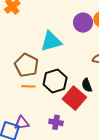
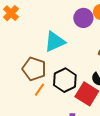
orange line: (28, 86) -> (39, 90), turned -48

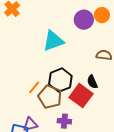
brown pentagon: (34, 69) -> (50, 97), moved

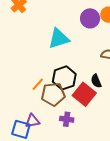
brown pentagon: (50, 97) -> (53, 94), turned -30

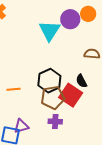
cyan triangle: (59, 39) -> (49, 31), moved, turned -35
orange line: (38, 84) -> (14, 89), moved, turned 48
brown pentagon: (53, 94) -> (53, 98), moved

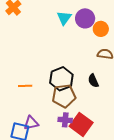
orange circle: (88, 14) -> (101, 29), moved
cyan triangle: (49, 31) -> (64, 18), moved, size x0.7
red square: (71, 95) -> (81, 124), moved

